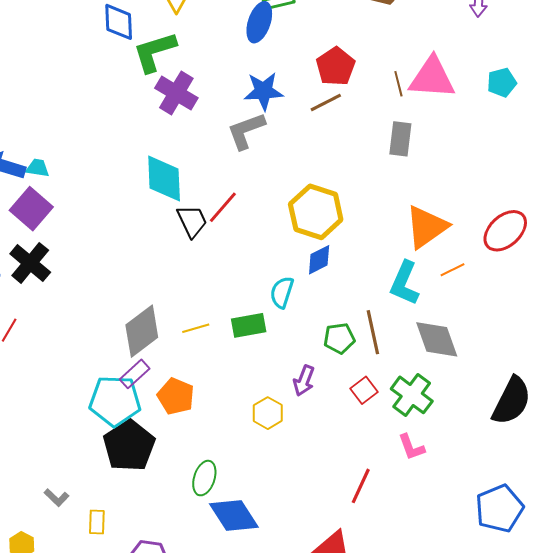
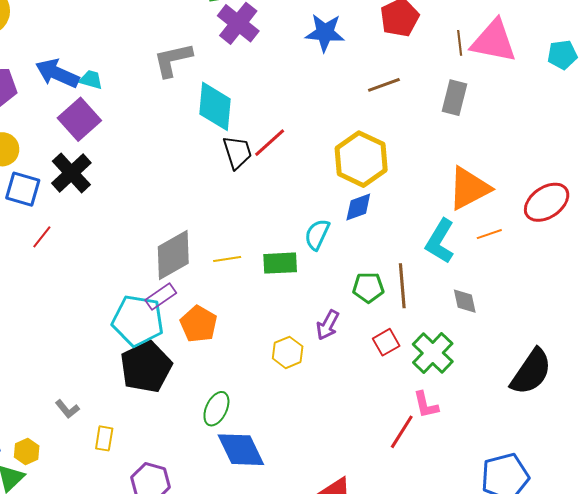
brown line: (326, 102) -> (384, 85), moved
gray L-shape: (246, 131) -> (173, 60), moved
gray diamond: (437, 339) -> (465, 301), size x0.6
red line: (361, 486) -> (402, 432), moved

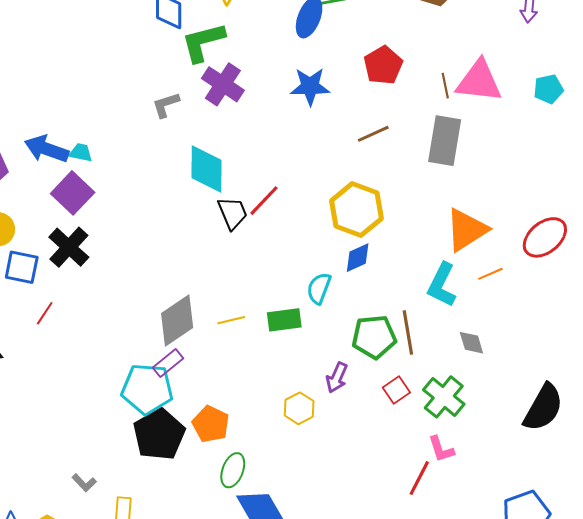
gray L-shape: (173, 60) -> (166, 105), moved, size x0.7
gray rectangle: (455, 98) -> (445, 141), size x1.4
green pentagon: (368, 287) -> (374, 337), size x1.4
orange pentagon: (199, 324) -> (211, 424), moved

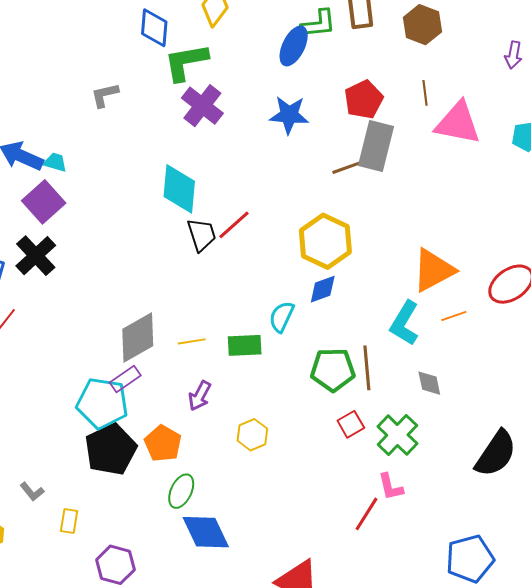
brown line: (445, 86) -> (425, 93), moved
gray L-shape: (166, 105) -> (105, 95), moved
gray rectangle: (445, 141) -> (376, 146), moved
purple arrow: (337, 378) -> (200, 396), moved

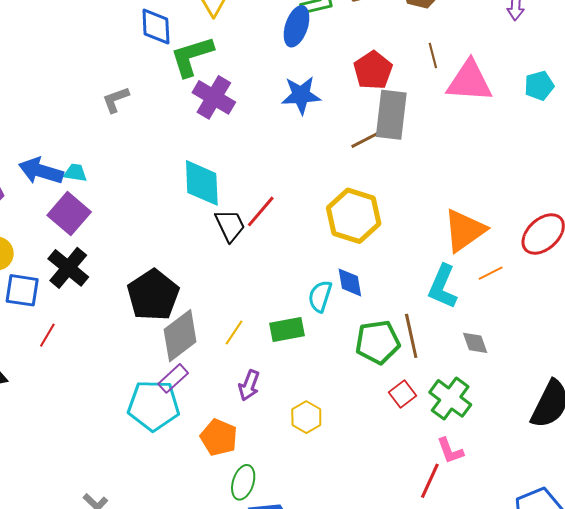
blue diamond: (323, 289) -> (350, 282), moved, turned -72
yellow line: (192, 341) -> (234, 333), turned -40
black pentagon: (111, 450) -> (153, 295), moved

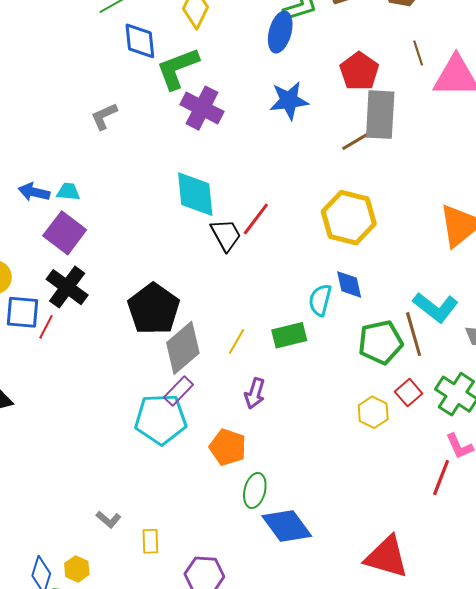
blue arrow: (41, 171) -> (34, 192), size x0.7
cyan L-shape: (443, 287) -> (436, 307), moved, turned -72
red line: (47, 335) -> (46, 327), moved
yellow hexagon: (306, 417) -> (373, 412), moved

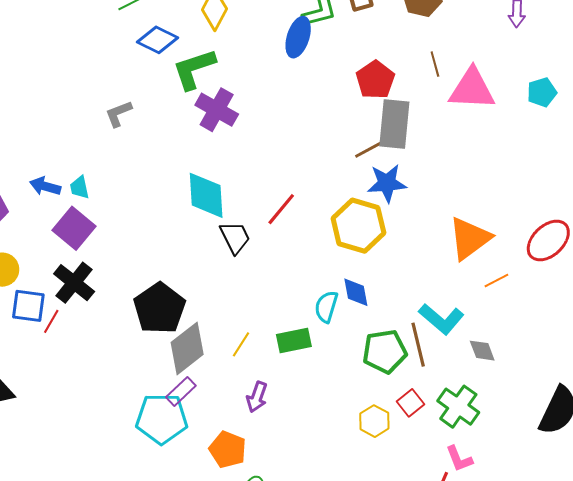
blue diamond: (140, 41) -> (158, 40), turned -60
blue star: (289, 101) -> (387, 183), moved
cyan trapezoid: (68, 192) -> (79, 187), turned -110
red line: (256, 219) -> (281, 209), moved

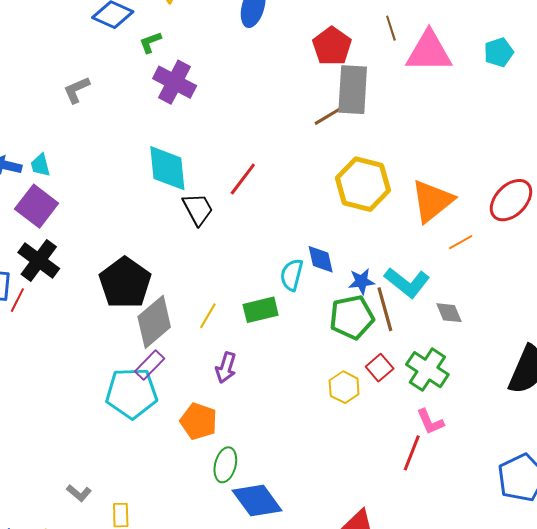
green L-shape: (194, 69) -> (150, 42), size x0.5
blue star: (387, 183) -> (361, 281), moved, size x0.7
yellow hexagon: (358, 226) -> (363, 184), moved

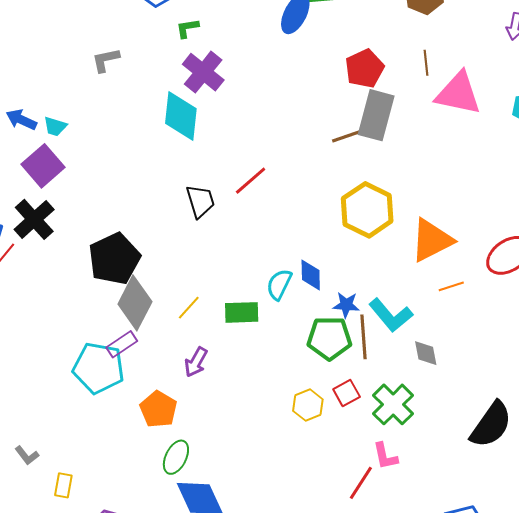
cyan trapezoid: (40, 165) -> (55, 126), turned -70
cyan diamond: (167, 168) -> (181, 116), moved
gray diamond: (154, 322) -> (135, 303), turned -34

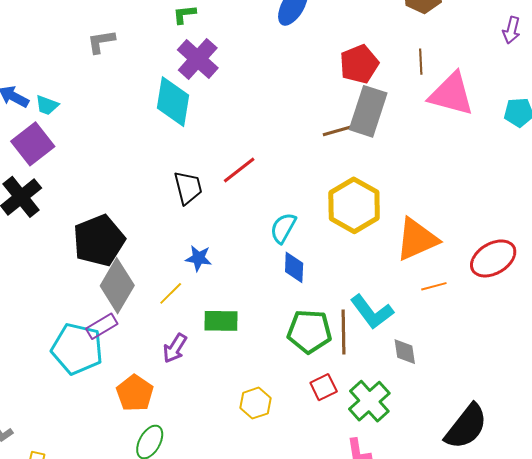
cyan semicircle: (279, 284) -> (283, 228), moved
blue star: (346, 305) -> (199, 258), moved
green rectangle: (242, 312) -> (221, 321), moved
yellow hexagon: (308, 405) -> (255, 403), moved

